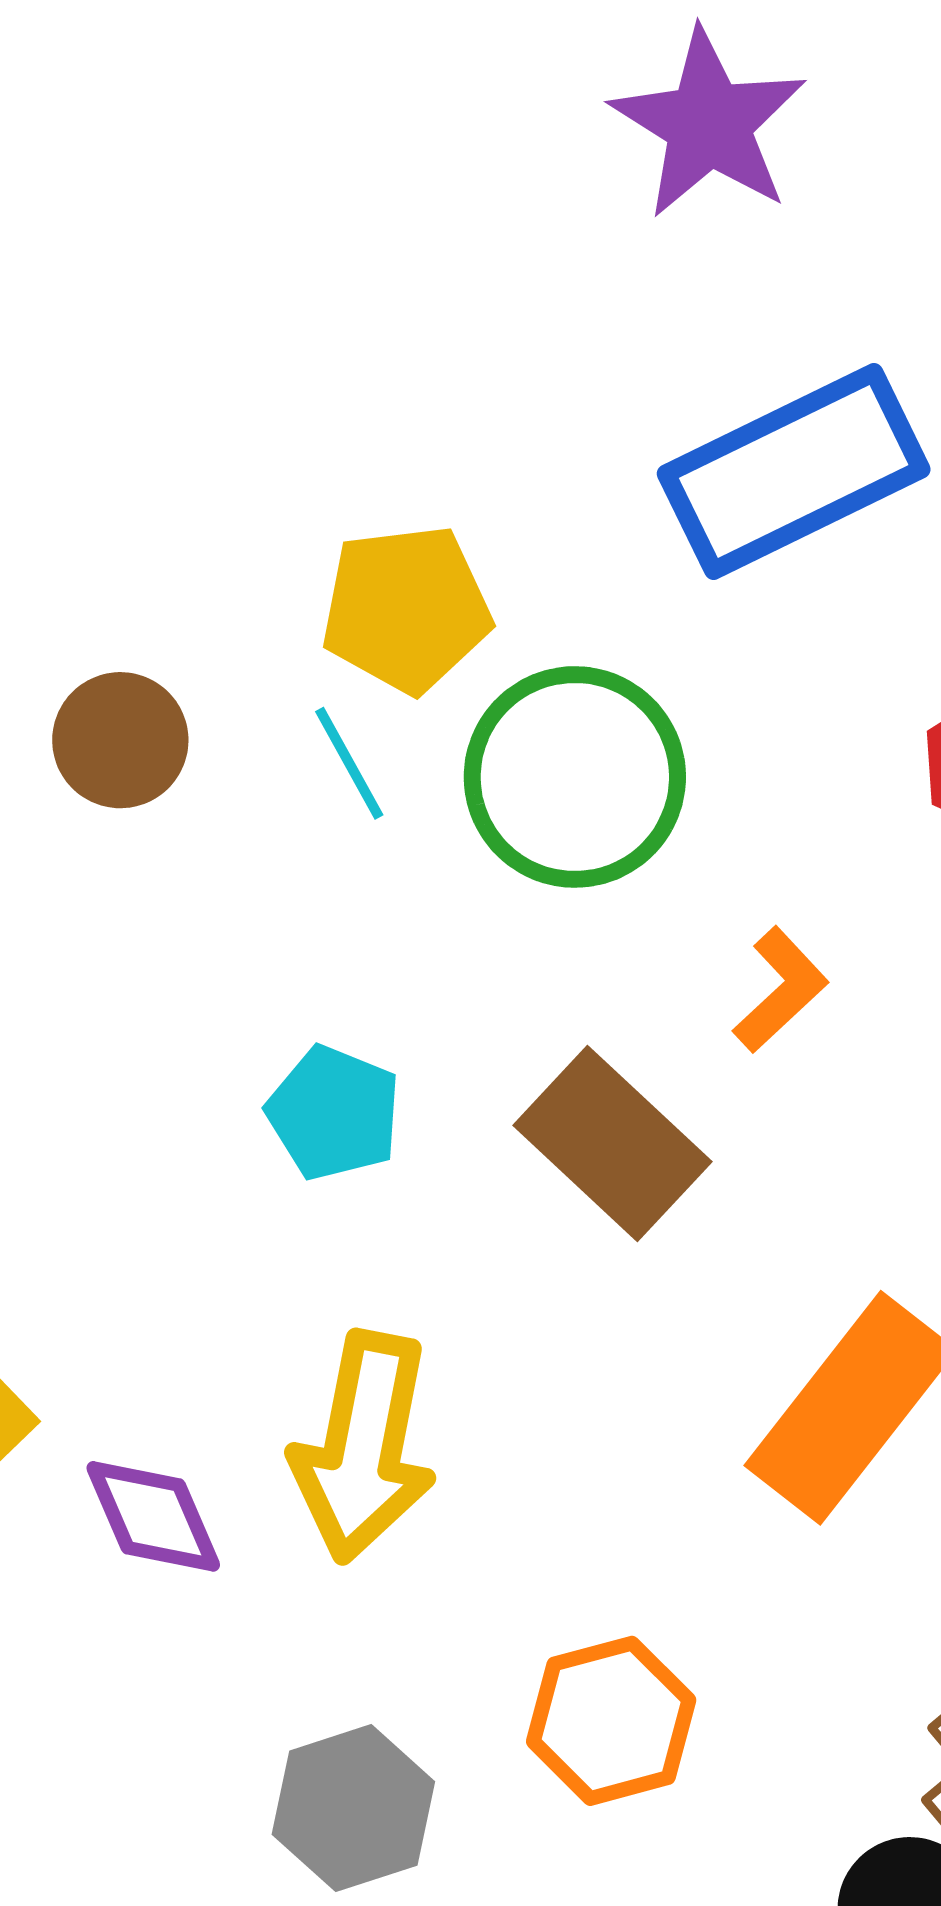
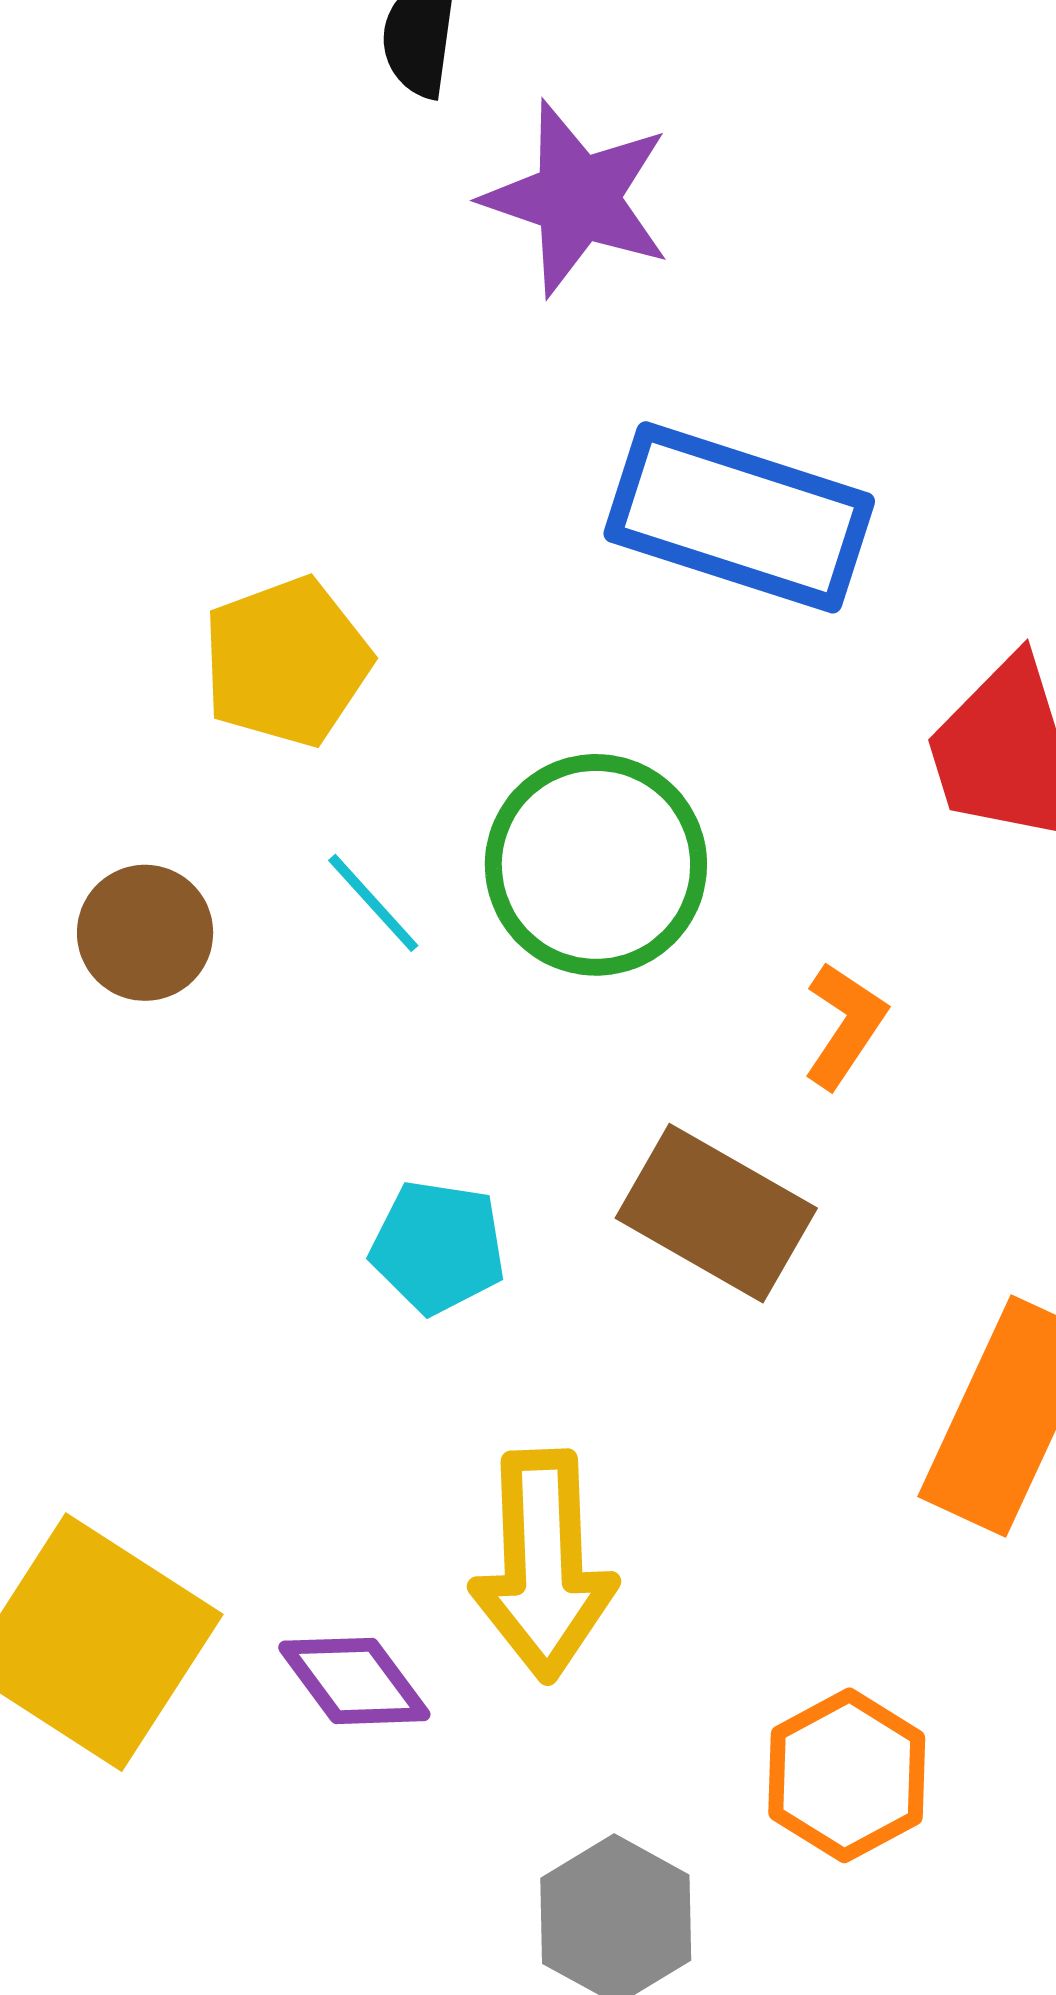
blue rectangle: (794, 472) -> (739, 517), turned 57
yellow pentagon: (406, 609) -> (287, 662), moved

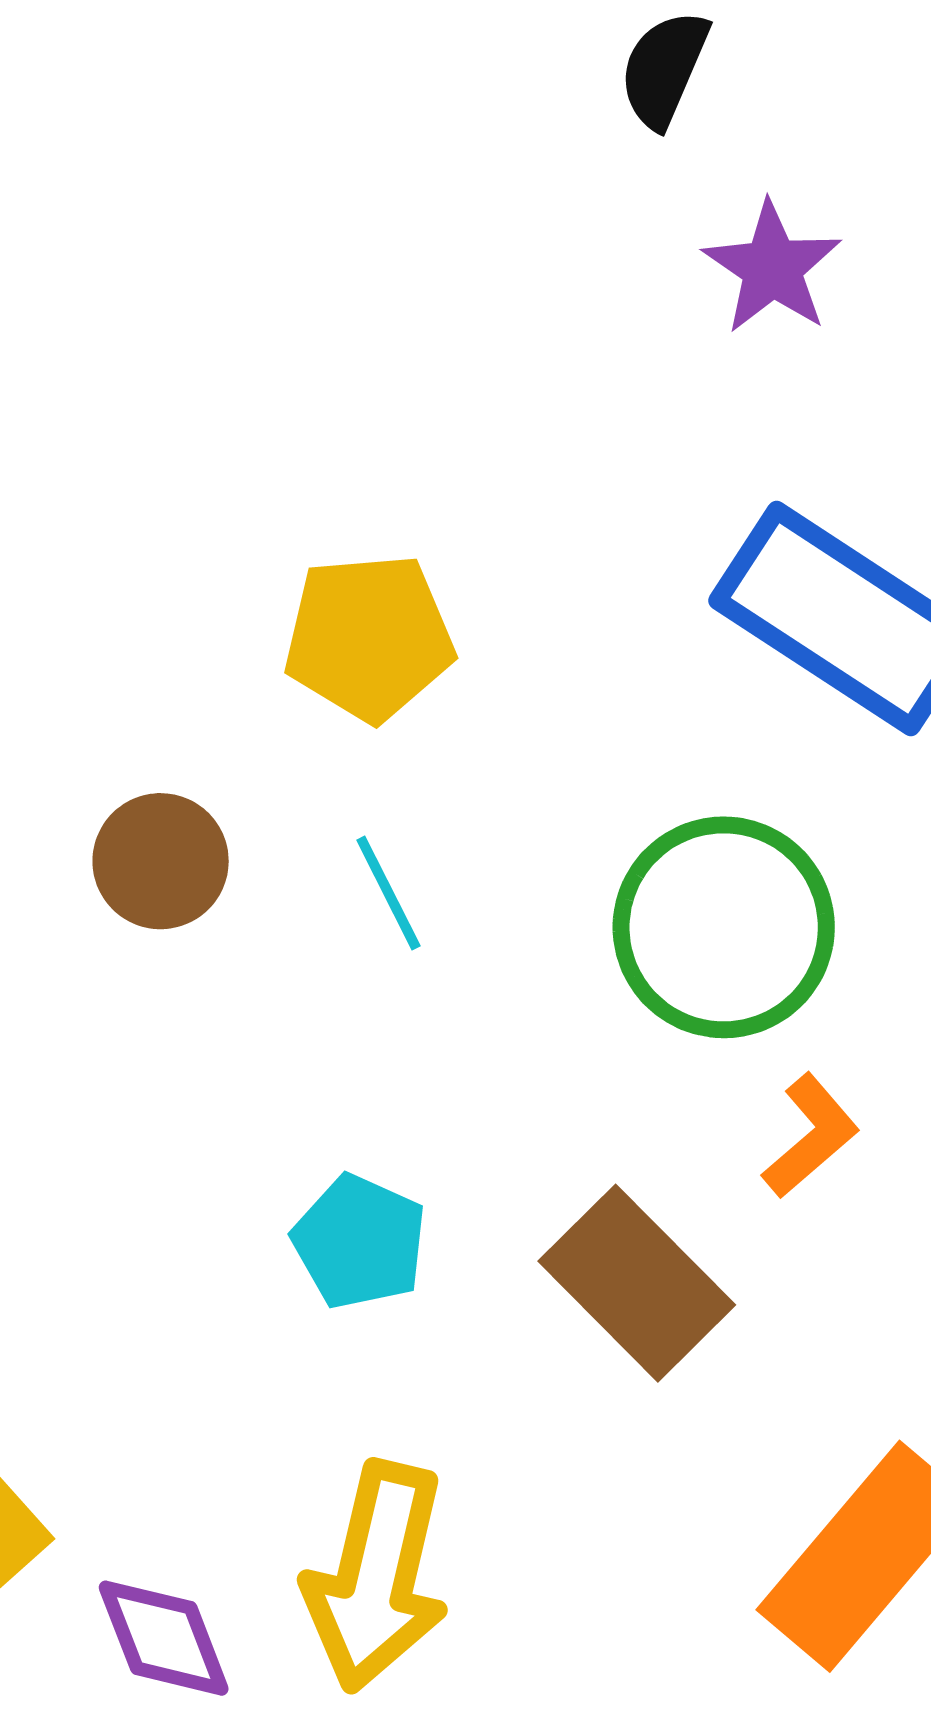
purple star: (577, 198) -> (772, 268), size x0.7
green circle: (596, 865) -> (724, 927), moved

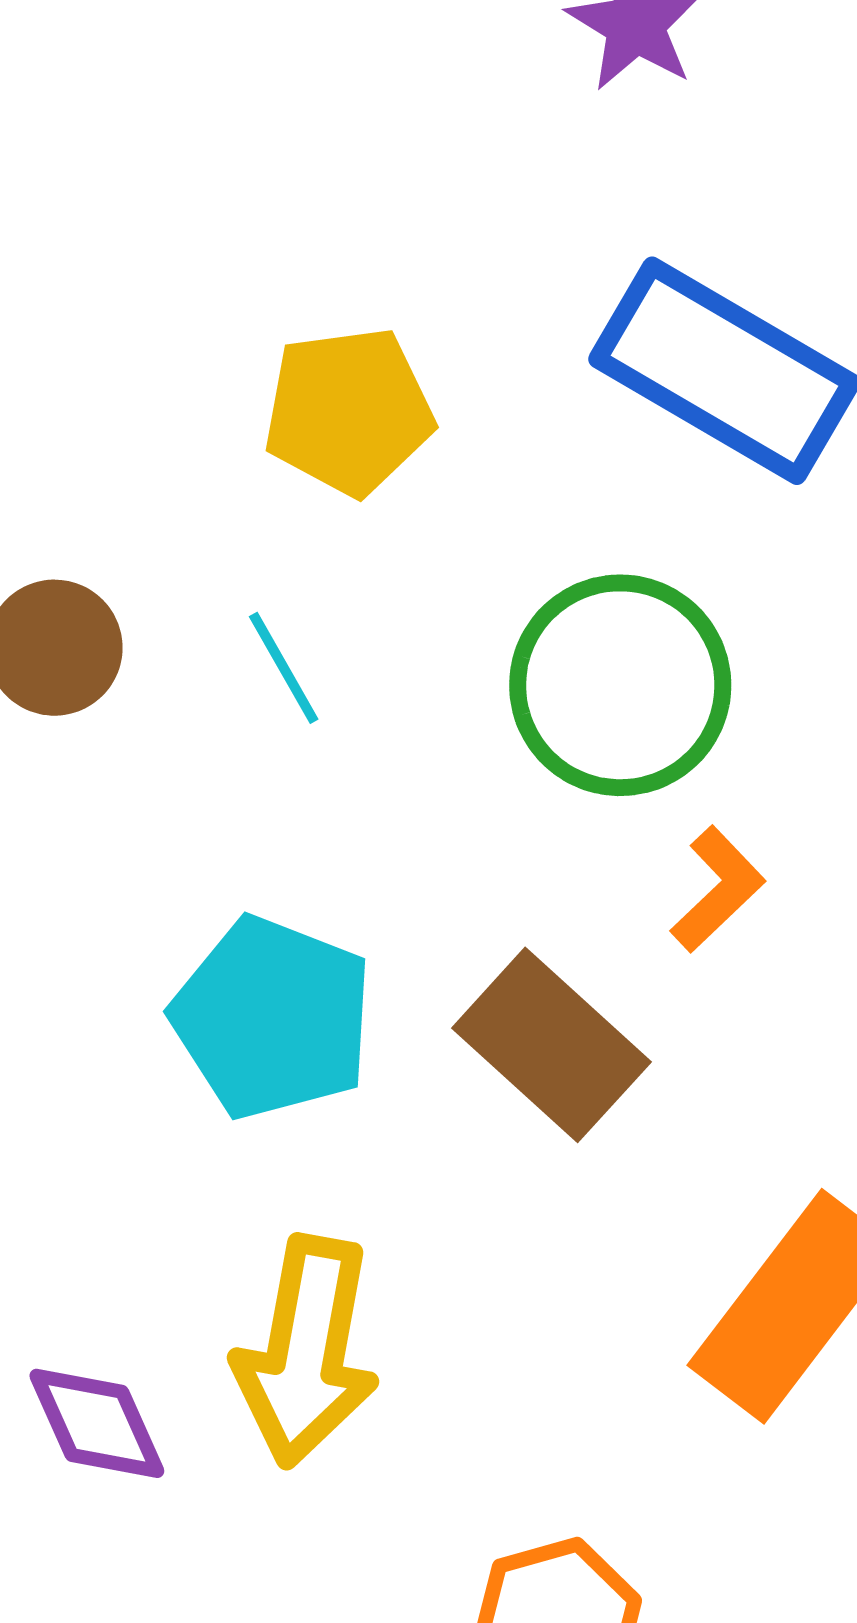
yellow pentagon: (369, 637) -> (349, 411), moved
cyan pentagon: (360, 1242) -> (273, 1018), size x1.5

